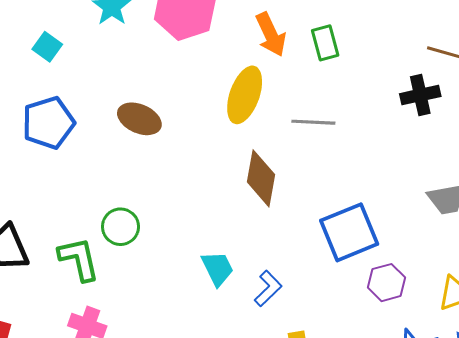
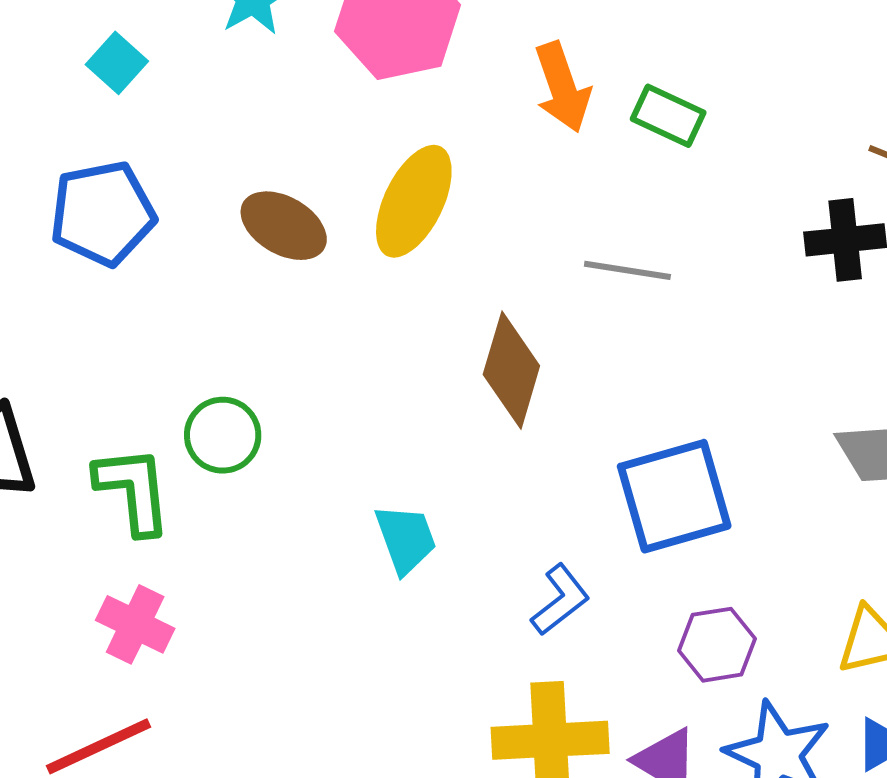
green rectangle: (325, 43) -> (668, 116), turned -56
yellow ellipse: (245, 95) -> (414, 201), moved
purple hexagon: (387, 283) -> (717, 645), moved
blue L-shape: (268, 288) -> (560, 600), moved

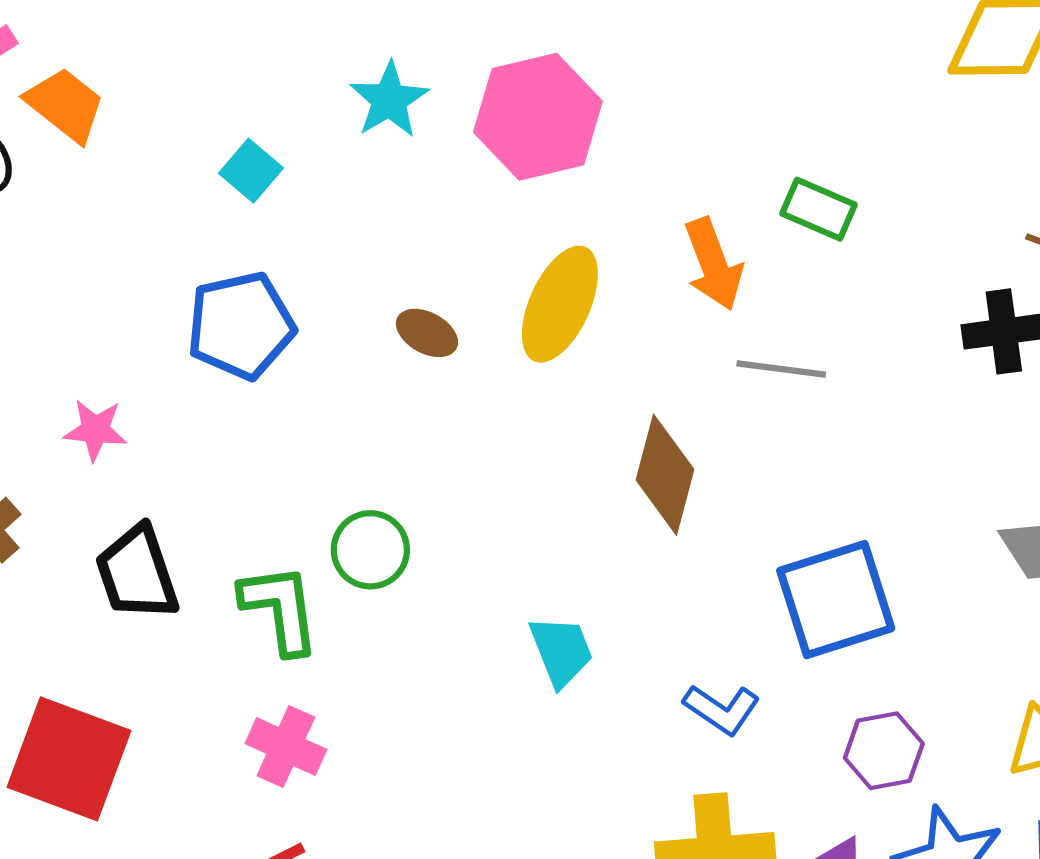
orange arrow: (562, 87) -> (713, 264), moved
brown ellipse: (284, 226) -> (427, 333), size x0.7
blue L-shape: (560, 600) -> (722, 709), turned 74

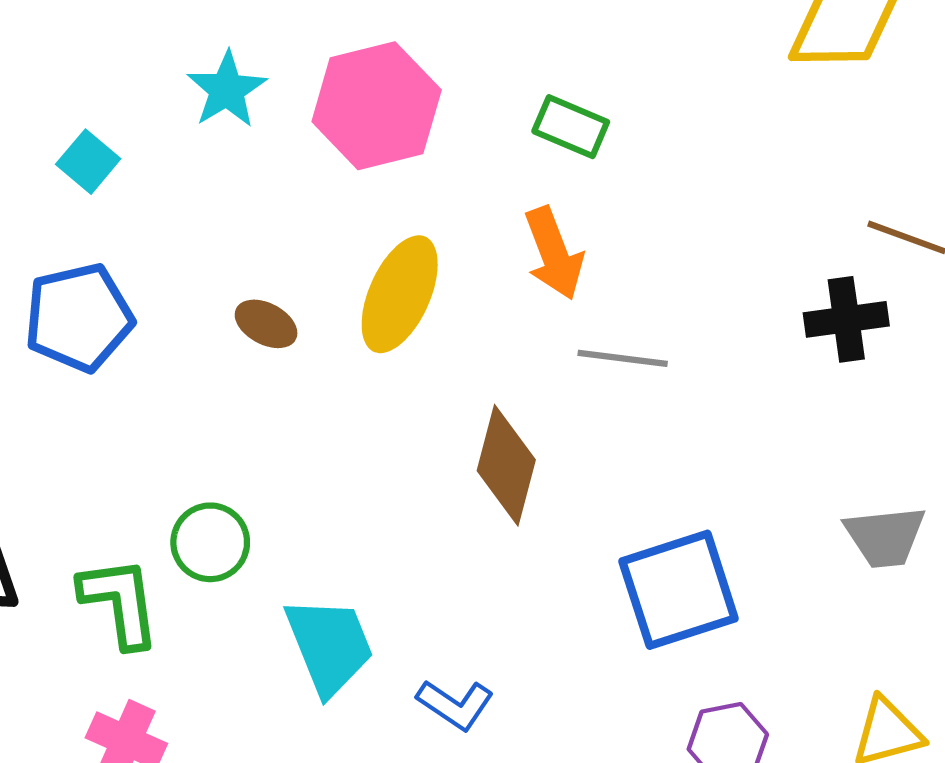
green rectangle: (819, 209) -> (571, 127), moved
cyan trapezoid: (561, 651) -> (329, 646), moved, size x1.4
blue L-shape: (722, 709) -> (455, 705), moved

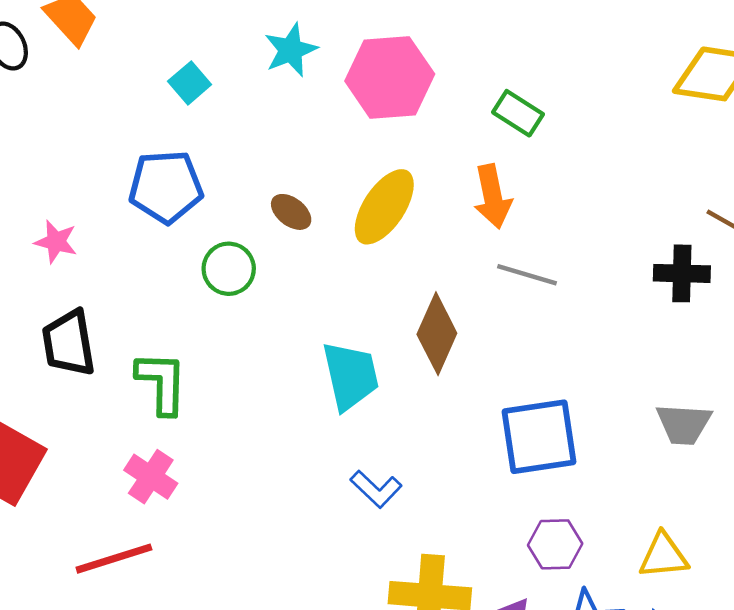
green circle: (210, 542) -> (229, 269), moved
cyan trapezoid: (329, 646) -> (350, 376), moved

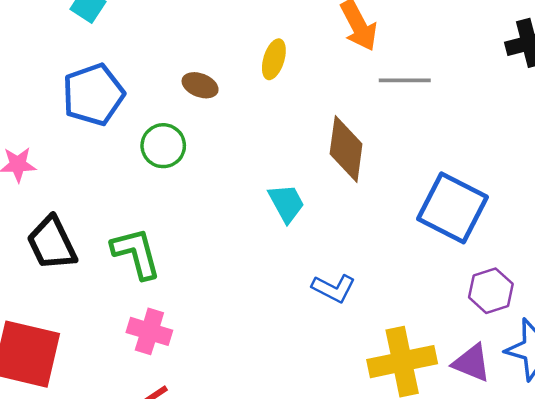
yellow ellipse: (384, 207) -> (274, 59), size x0.6
cyan trapezoid: (350, 376) -> (286, 203), size x0.7
blue square: (539, 437) -> (452, 208), turned -38

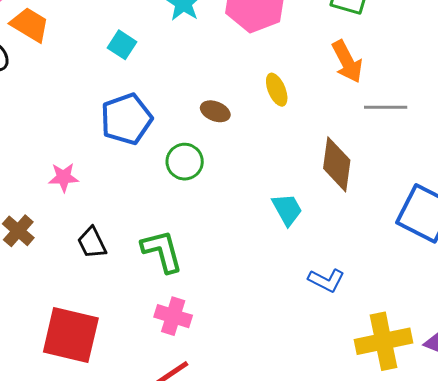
yellow ellipse: (274, 59) -> (277, 90), turned -40
black trapezoid: (52, 243) -> (92, 243), size x0.7

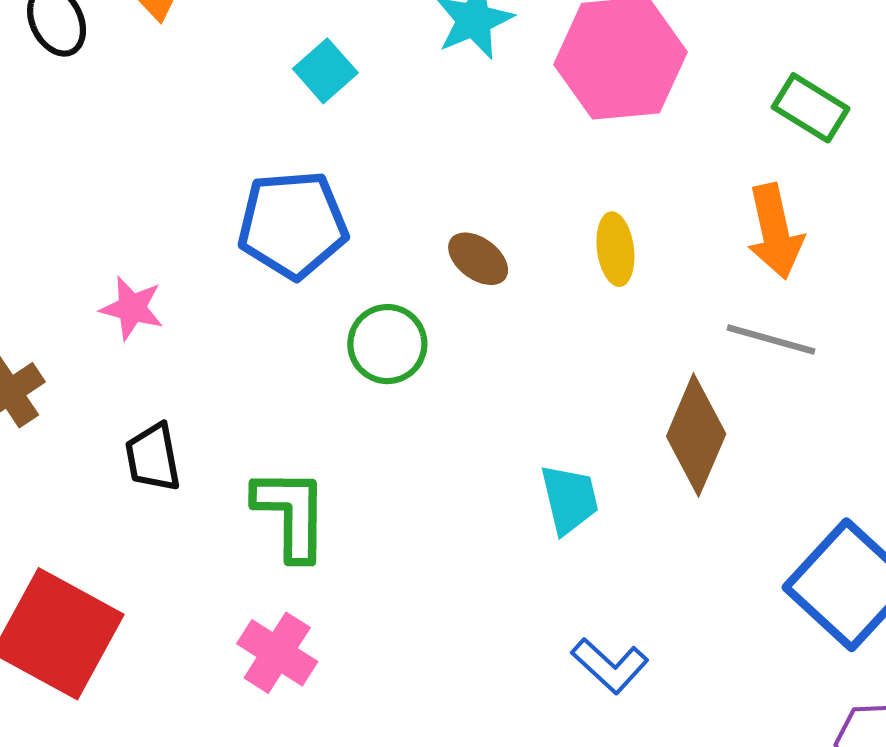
gray line: (386, 107) -> (771, 339), moved

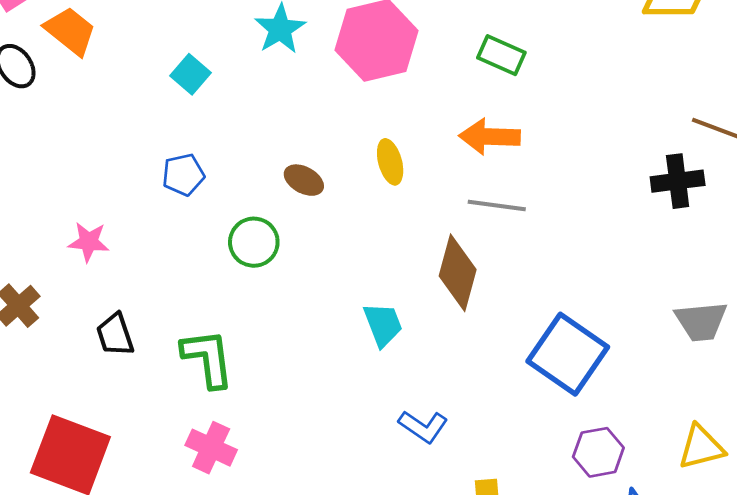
blue pentagon: (293, 225) -> (183, 175), size x0.6
orange arrow: (775, 231) -> (490, 137), turned 112

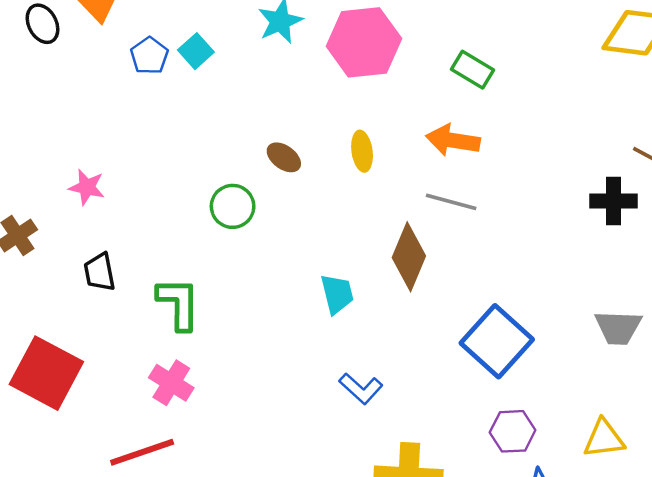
blue pentagon: (183, 175) -> (149, 56), moved, turned -30

